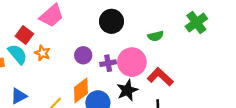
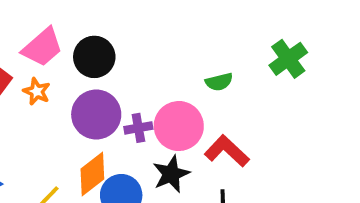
black circle: (111, 21) -> (94, 57), moved
orange star: (42, 53) -> (37, 91), moved
purple circle: (83, 55) -> (96, 114), size x1.6

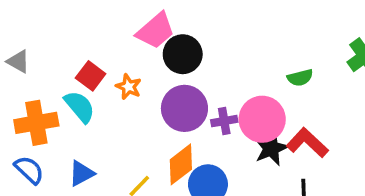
pink trapezoid: (42, 47) -> (156, 31), moved
black star: (171, 174) -> (271, 148), moved

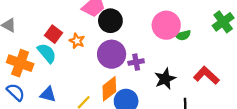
pink circle: (262, 119) -> (166, 25), moved
orange cross: (36, 123) -> (20, 63), turned 30
red L-shape: (307, 143) -> (206, 75), moved
blue triangle: (81, 173) -> (48, 94), turned 42

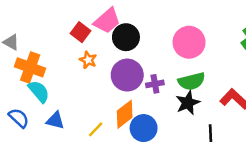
red square: (54, 34) -> (81, 32), moved
green semicircle: (183, 35) -> (192, 81), moved, size x1.5
cyan semicircle: (47, 53) -> (39, 91), moved
orange cross: (20, 63) -> (30, 67), moved

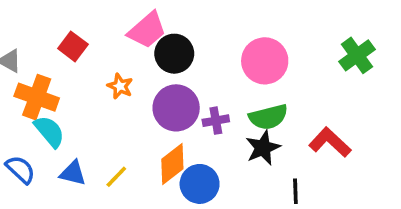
red square: (81, 32) -> (73, 46), moved
yellow line: (96, 129) -> (116, 177), moved

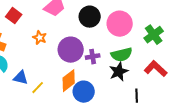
black circle: (174, 54) -> (90, 17), moved
green cross: (357, 55) -> (154, 35), moved
blue triangle: (73, 173) -> (21, 78), moved

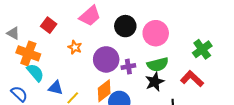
green cross: (154, 35) -> (202, 49), moved

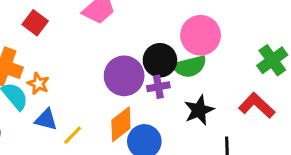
black circle: (125, 26) -> (160, 60), moved
orange star: (75, 47) -> (38, 84), moved
green semicircle: (158, 65) -> (190, 66), moved

